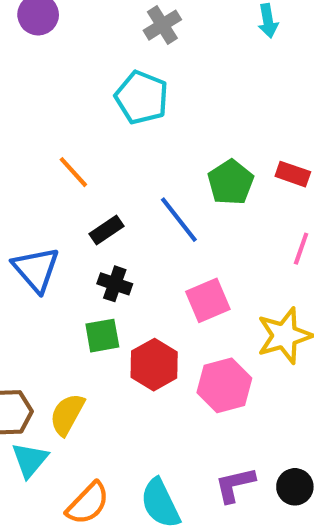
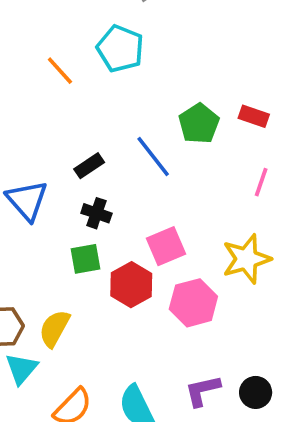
orange line: (73, 172) -> (60, 71), moved
pink square: (208, 300) -> (166, 246), moved

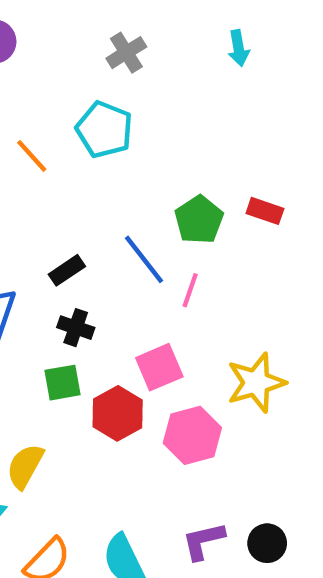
pink line: (261, 182) -> (190, 290), moved

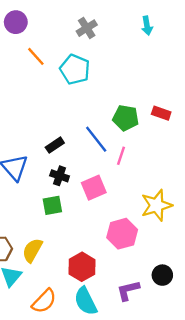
orange line: (32, 156) -> (36, 56), moved
green pentagon: (199, 220) -> (126, 118), turned -30
pink square: (159, 367) -> (94, 188), moved
red hexagon: (118, 413) -> (82, 267), moved
black circle: (267, 543) -> (162, 275), moved

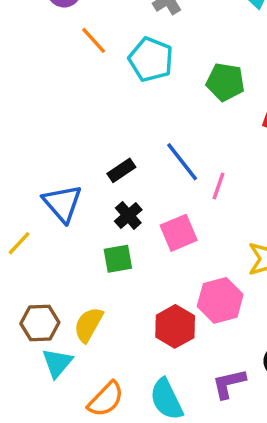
green pentagon: (126, 118) -> (225, 82), moved
black cross: (60, 176) -> (128, 215), turned 30
red hexagon: (82, 267) -> (175, 326), moved

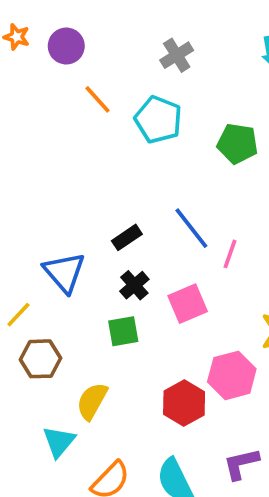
brown hexagon: (40, 323) -> (40, 359), moved

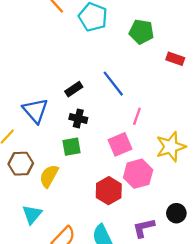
pink line: (230, 254) -> (137, 116), moved
black cross: (134, 285) -> (78, 118), turned -36
pink square: (188, 304) -> (120, 144), moved
yellow semicircle: (92, 401) -> (49, 176), moved

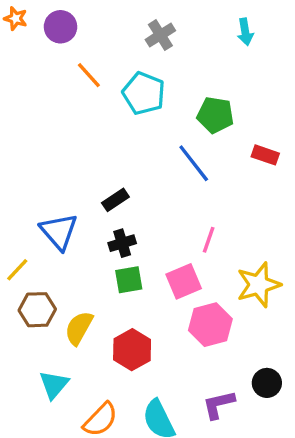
blue line: (113, 84) -> (194, 163), moved
black cross: (78, 118) -> (122, 243), turned -30
green square: (72, 147) -> (129, 280), moved
red hexagon: (109, 191) -> (132, 350), moved

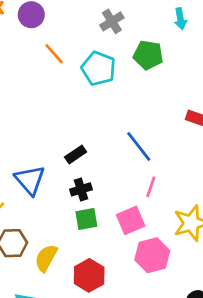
green pentagon: (215, 115) -> (148, 55), moved
blue line: (194, 163) -> (139, 146), moved

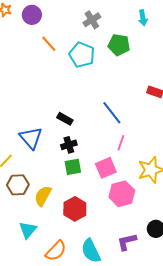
black rectangle: (76, 154) -> (65, 119), turned 63

